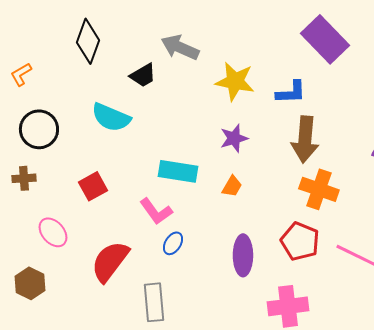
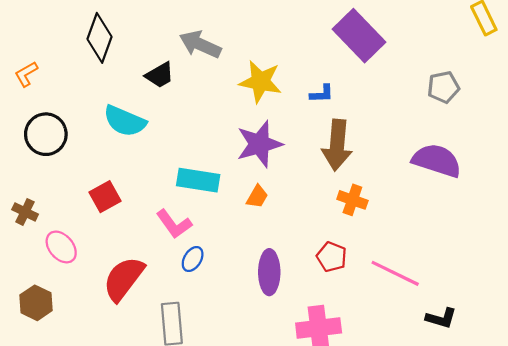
blue L-shape: (291, 92) -> (322, 94), size x0.7
purple star: (234, 138) -> (259, 144), size x1.5
brown cross: (24, 178) -> (25, 212), moved, turned 30
orange cross: (319, 189) -> (352, 200), size x0.7
red pentagon: (300, 241) -> (332, 257), size x0.7

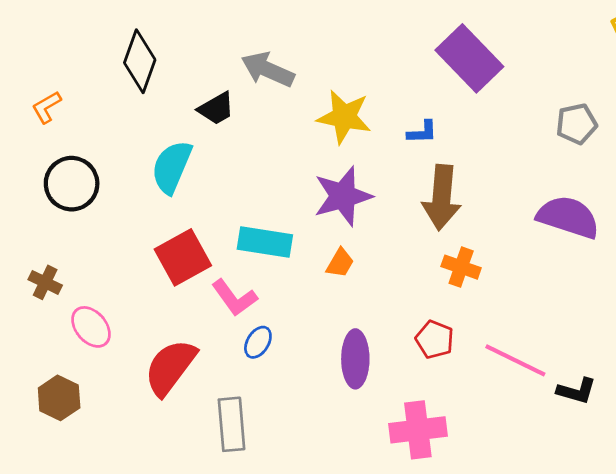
cyan semicircle: (125, 121) -> (172, 167), turned 90
red square: (105, 197) -> (183, 257), moved, size x1.4
black L-shape: (441, 318) -> (577, 391), moved

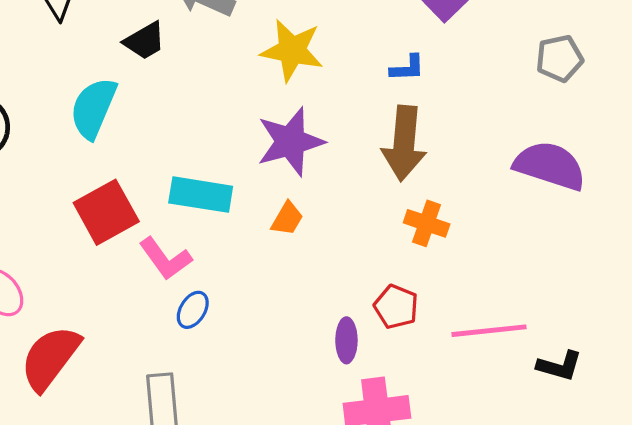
blue L-shape: (422, 132) -> (407, 68), moved
purple ellipse: (355, 359) -> (346, 340), moved, size x0.7
pink line: (515, 360) -> (489, 331), turned -32
red semicircle: (170, 367) -> (50, 358), moved

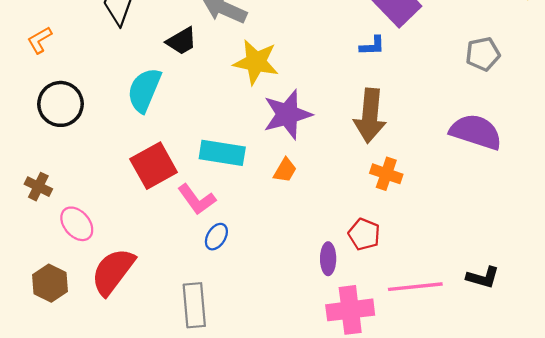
yellow star: (292, 50) -> (256, 62), moved
blue L-shape: (407, 68) -> (372, 46), moved
pink line: (489, 331) -> (415, 287), moved

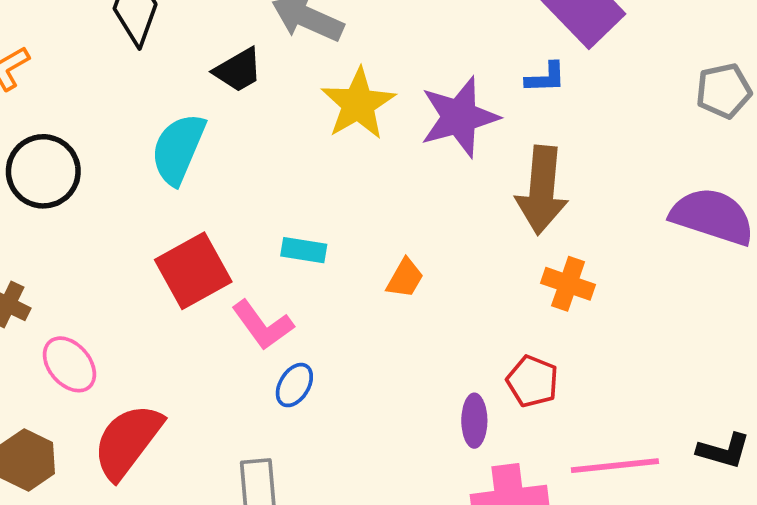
yellow star: (256, 62) -> (358, 104), turned 30
purple star: (287, 114) -> (459, 117), moved
cyan rectangle: (222, 153) -> (304, 250), size x0.6

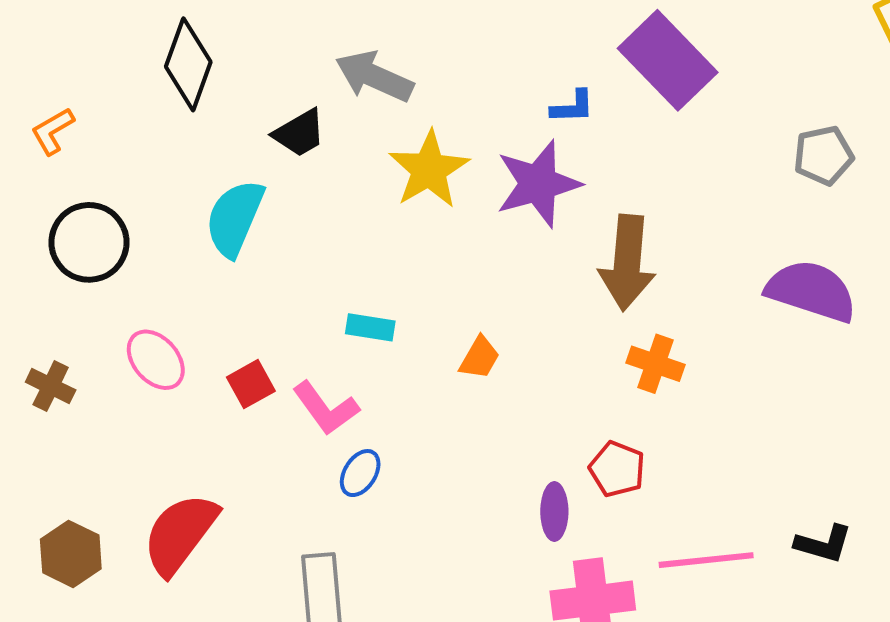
blue L-shape: (546, 78) -> (573, 107), moved
red square: (193, 271) -> (251, 384), moved, size x0.6
pink ellipse: (69, 364) -> (156, 360), moved

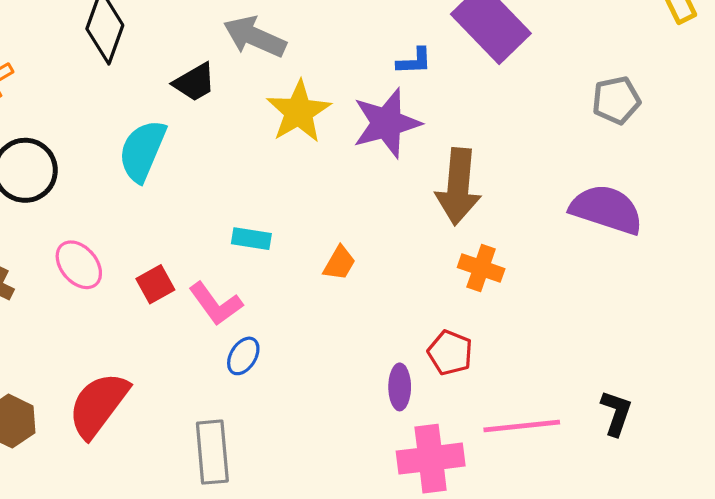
black L-shape: (823, 544) -> (616, 413), turned -87

